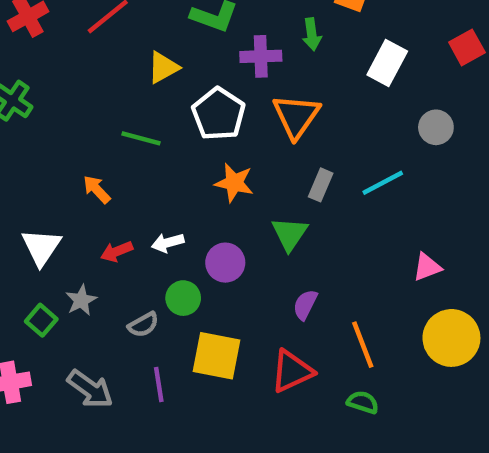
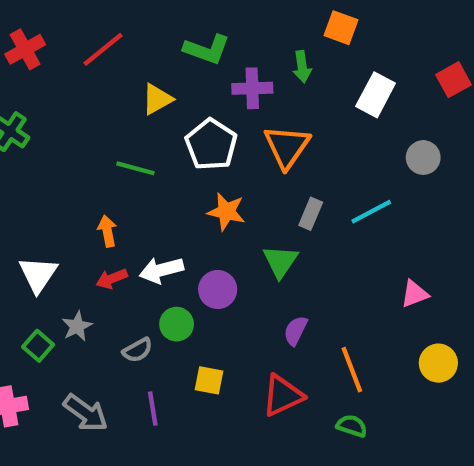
orange arrow: (97, 189) -> (107, 231), moved, turned 32
white arrow: (168, 243) -> (161, 270), size x1.4
yellow circle: (451, 338) -> (438, 363), size x0.7
yellow square: (216, 356) -> (209, 380), size x0.6

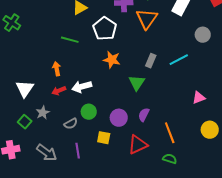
orange triangle: (287, 147) -> (147, 19), moved
purple circle: (218, 290) -> (119, 118), moved

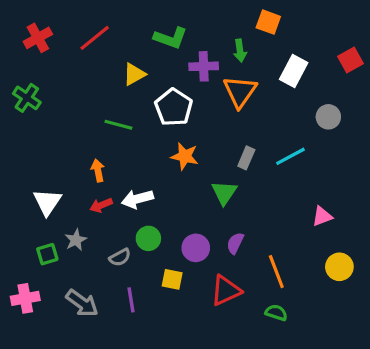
green square: (25, 122) -> (47, 254), turned 32

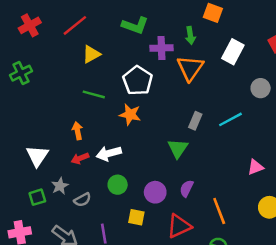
yellow triangle: (134, 74) -> (91, 54), moved
green cross: (27, 98) -> (21, 73), turned 30
orange star: (185, 156) -> (130, 114), moved
gray semicircle: (120, 257) -> (82, 200), moved

